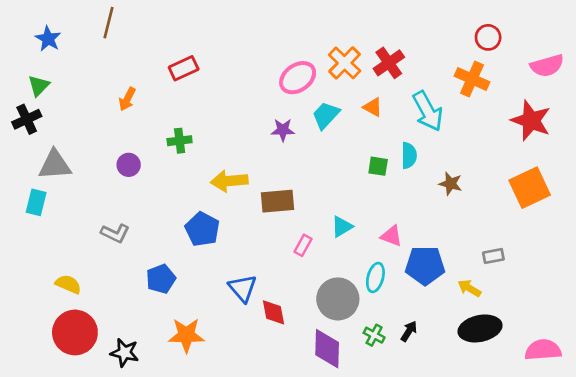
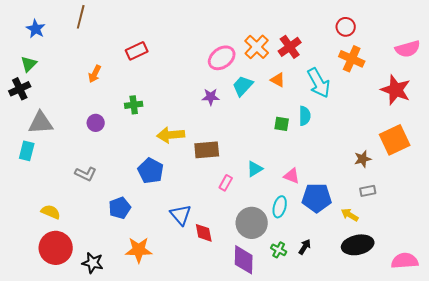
red circle: (488, 37) -> (346, 27), moved
brown star: (451, 184) -> (363, 159), moved, turned -30

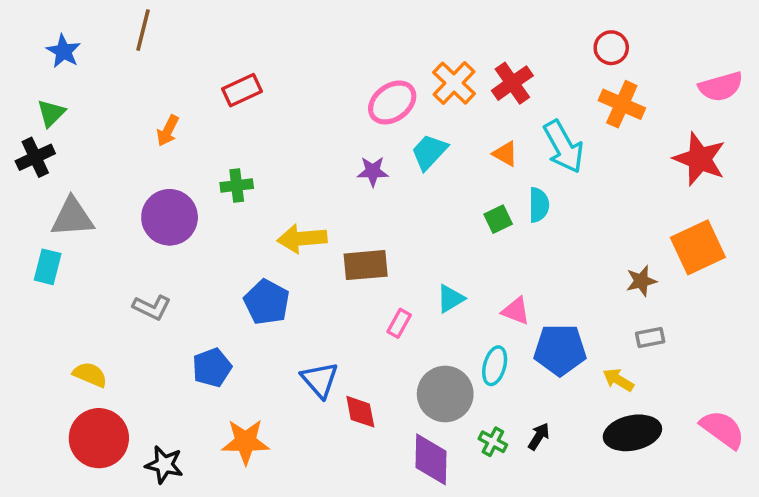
orange triangle: (278, 80) -> (505, 154), moved
purple circle: (96, 123) -> (170, 217), size x1.8
green square: (282, 124) -> (498, 219), turned -35
pink semicircle: (405, 261) -> (723, 429), moved, turned 40

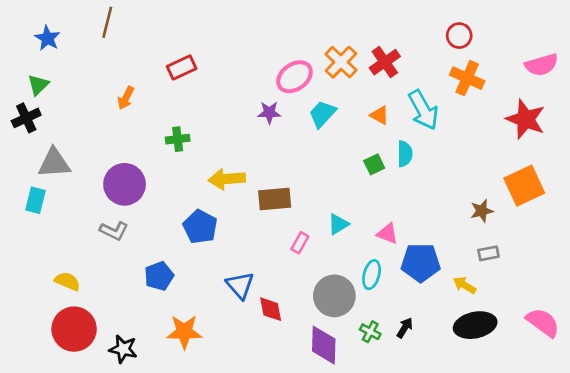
purple star: (373, 171) -> (269, 113), moved
purple circle: (170, 217) -> (125, 184), moved

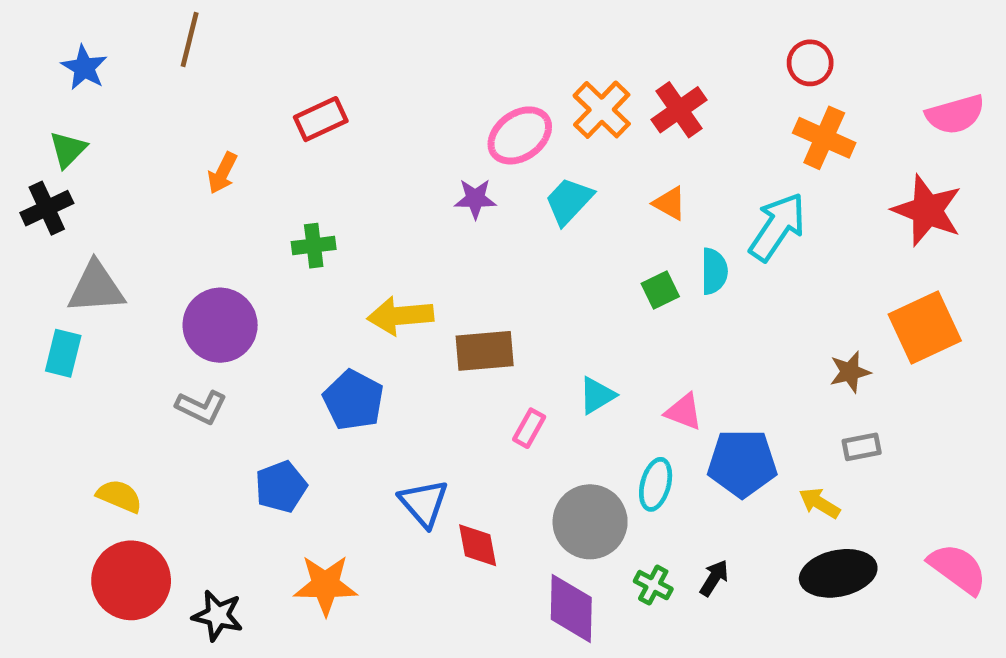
cyan arrow: (423, 110) -> (777, 227), moved, turned -117

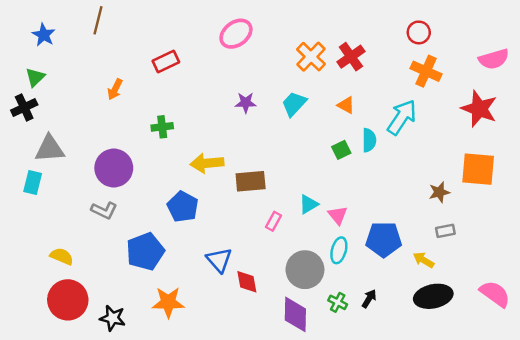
pink ellipse: (520, 135) -> (236, 34), moved
orange square: (925, 327) -> (478, 169), turned 30
pink triangle: (684, 412) -> (338, 215), moved, turned 30
blue pentagon: (281, 487) -> (145, 252), size x1.4

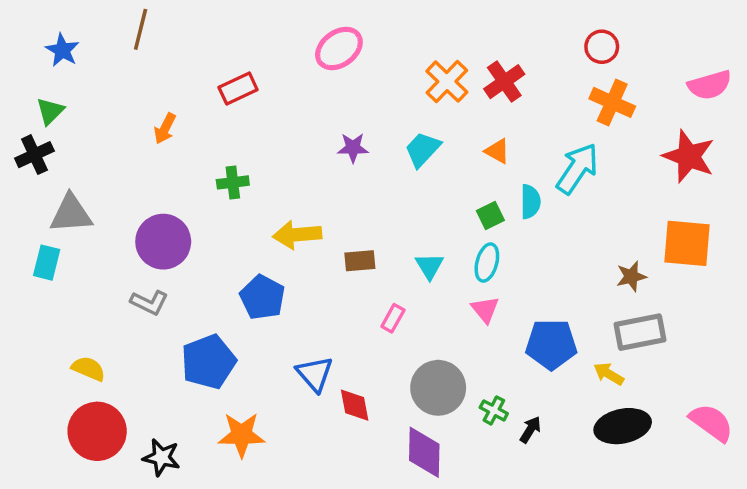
brown rectangle: (251, 181) -> (360, 261), size x0.7
cyan triangle: (309, 204) -> (429, 266), moved, turned -30
gray rectangle: (445, 231) -> (640, 332), size x1.8
cyan ellipse: (339, 250) -> (487, 263), moved
green cross: (338, 302) -> (494, 410), moved

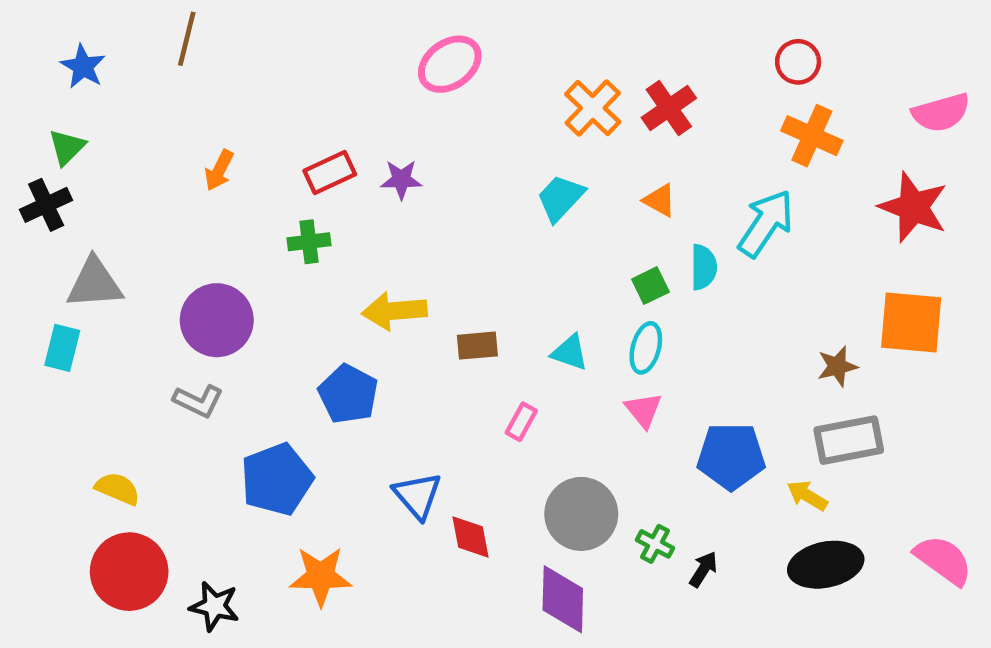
red rectangle: (238, 89) -> (330, 173), moved
purple star: (353, 148) -> (401, 179), moved
cyan triangle: (429, 266) -> (570, 352), turned -40

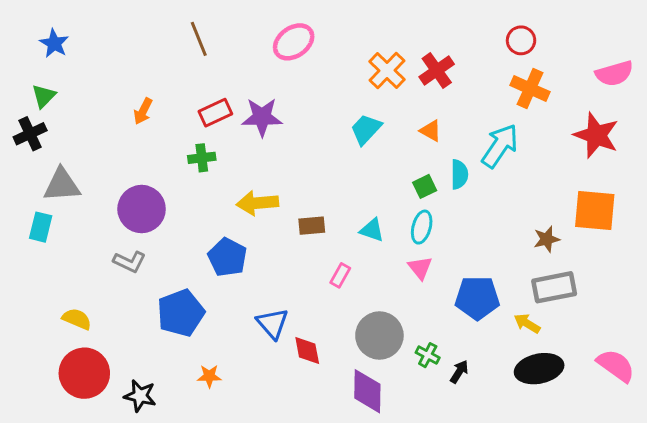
brown line: (187, 39) -> (199, 39), moved, turned -36
purple star: (401, 179) -> (262, 117), size x1.5
orange star: (321, 576) -> (209, 376), size x0.6

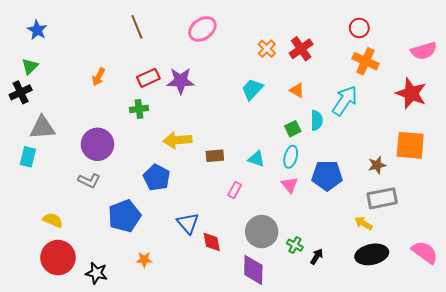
orange cross: (387, 70) -> (267, 49), size x0.7
blue pentagon: (477, 298) -> (327, 175), moved

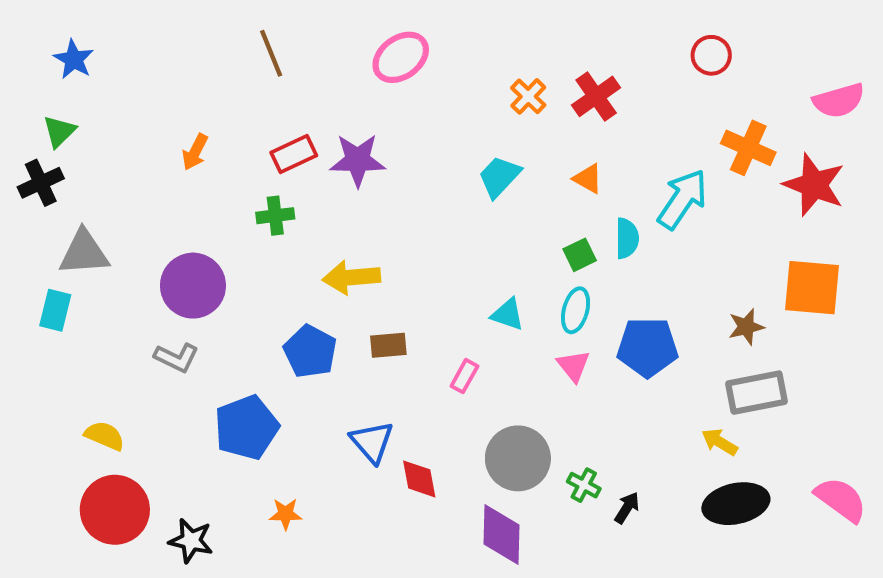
orange cross: (365, 61) -> (748, 148), moved
brown rectangle: (215, 156) -> (388, 345), moved

